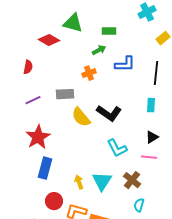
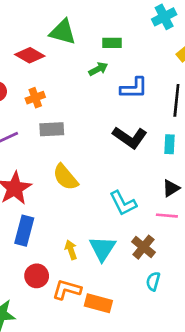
orange cross: (89, 73) -> (35, 98), moved
black L-shape: (109, 113) -> (130, 137), moved
yellow semicircle: (81, 117) -> (65, 177), moved

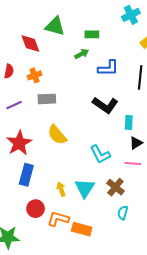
red diamond: (30, 55) -> (30, 44), turned 40
cyan rectangle: (170, 144) -> (129, 123), moved

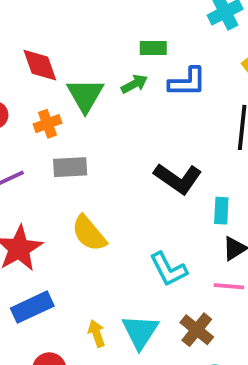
green triangle: (55, 26) -> (85, 95), moved, turned 45
blue L-shape: (108, 68) -> (187, 82), moved
blue rectangle: (26, 175) -> (32, 307), turned 50

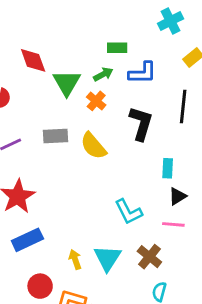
orange cross: (47, 124) -> (96, 101), moved, turned -30
black L-shape: (178, 178) -> (141, 123), moved, turned -108
yellow semicircle: (89, 233) -> (93, 146), moved

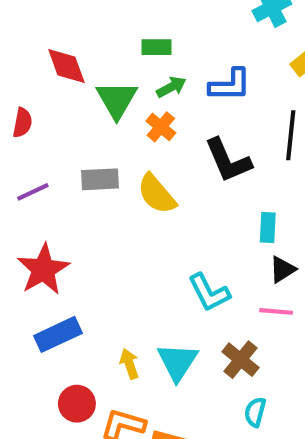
green rectangle: (117, 48) -> (157, 47), moved
black L-shape: (141, 123) -> (228, 160), turned 140

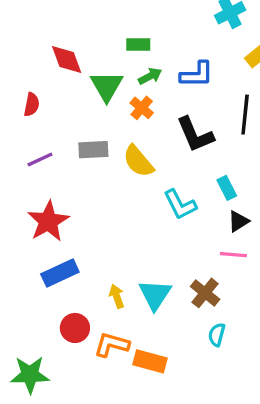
cyan rectangle: (268, 228) -> (227, 188), turned -30
cyan L-shape: (209, 293) -> (180, 205), moved

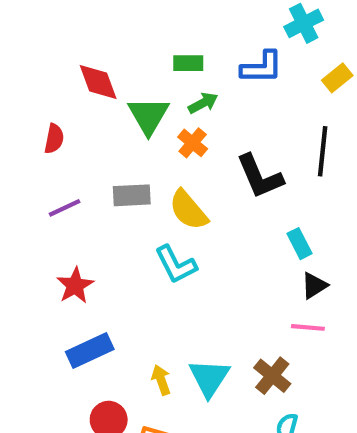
blue L-shape: (197, 75) -> (262, 67), moved
cyan L-shape: (180, 205) -> (176, 265), moved
red star: (48, 221) -> (75, 285), size x0.7

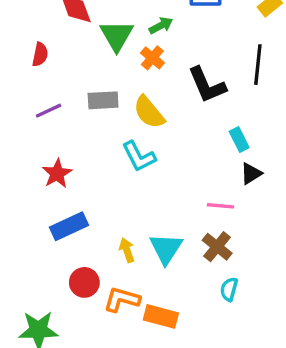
pink line: (308, 327) -> (220, 206), moved

